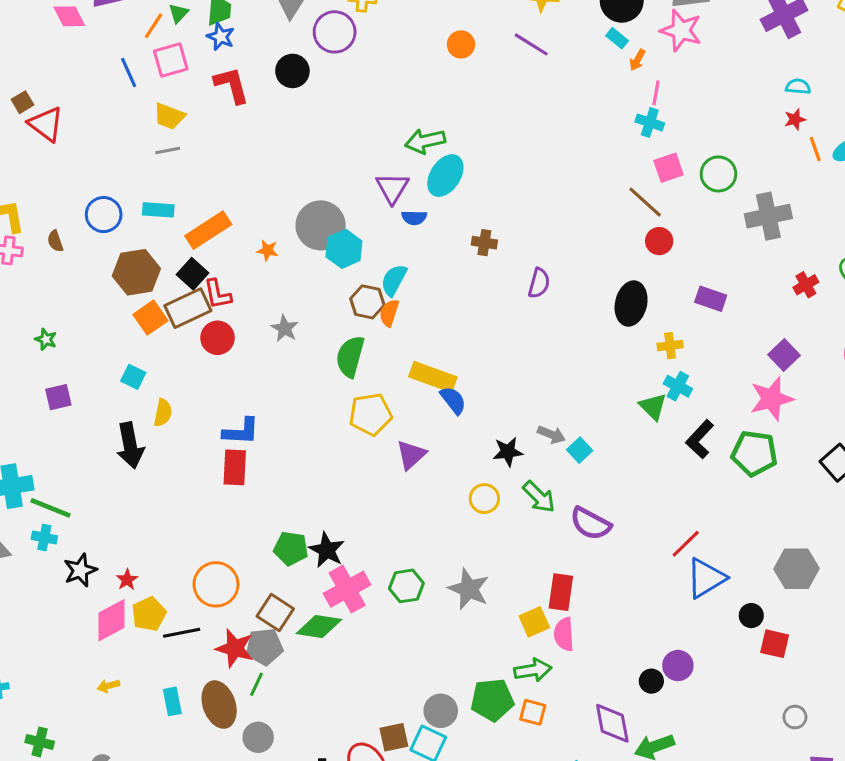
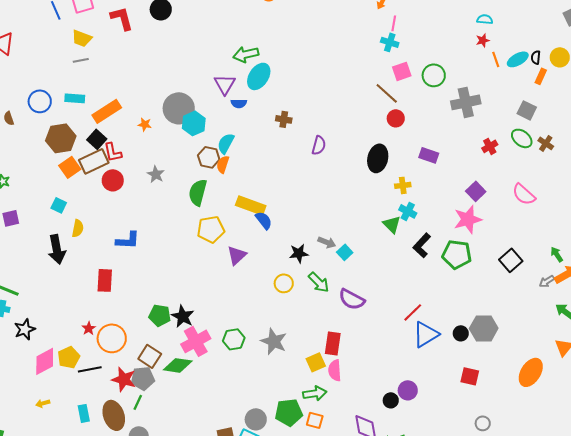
red rectangle: (235, 467) -> (105, 280), moved
red star: (127, 580) -> (89, 328), moved
black circle: (751, 616) -> (461, 333), moved

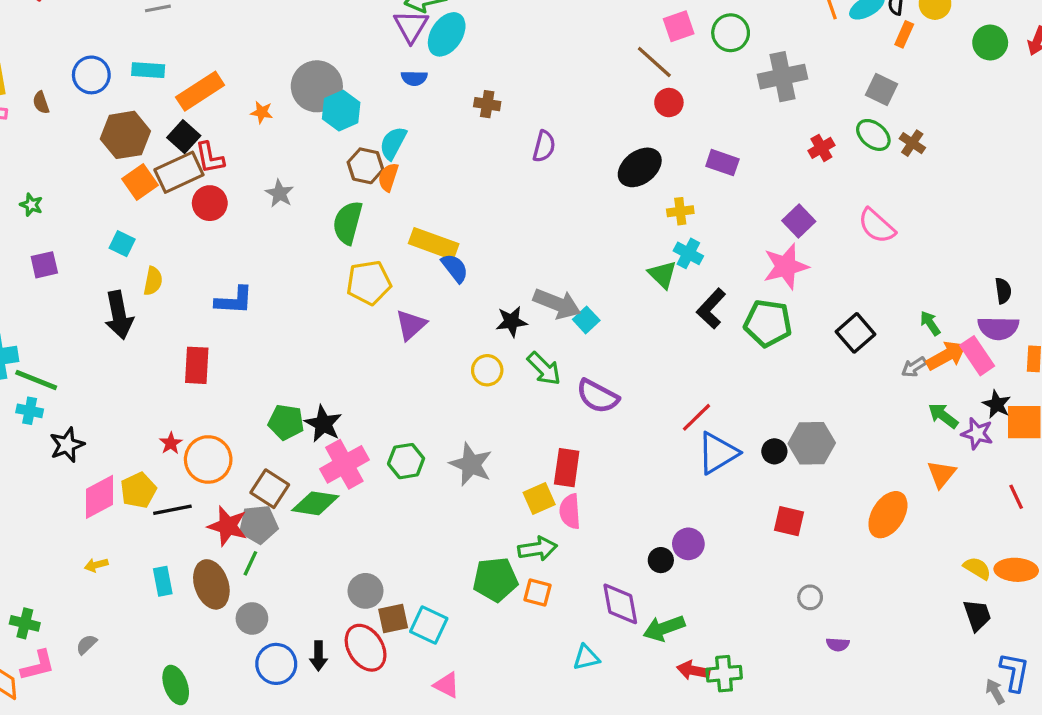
purple triangle: (225, 84) -> (411, 26), moved
black ellipse: (378, 158) -> (640, 167), turned 40
gray arrow: (327, 242) -> (557, 304), size x1.6
gray circle: (256, 419) -> (366, 591), moved

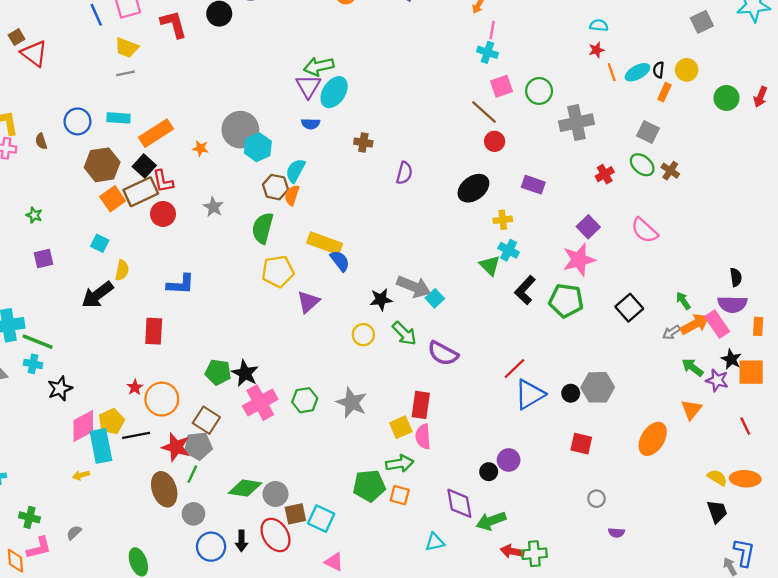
black arrow: (119, 315) -> (97, 295), turned 64
green diamond: (315, 503) -> (245, 488), moved
cyan rectangle: (163, 581) -> (101, 446), moved, size x1.6

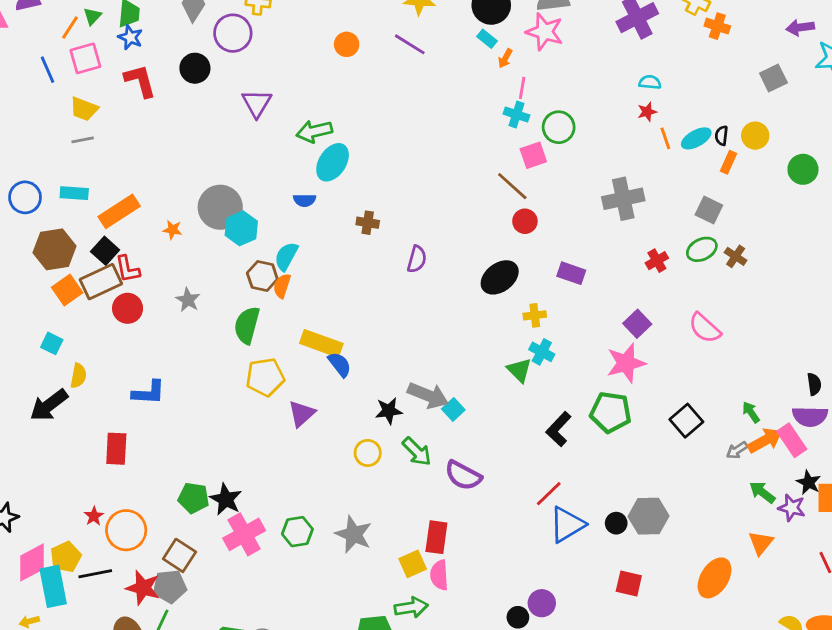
purple triangle: (308, 86) -> (257, 103), moved
green circle: (539, 91) -> (559, 127), moved
green ellipse: (642, 165) -> (702, 249), turned -65
black L-shape: (525, 290) -> (559, 429), moved

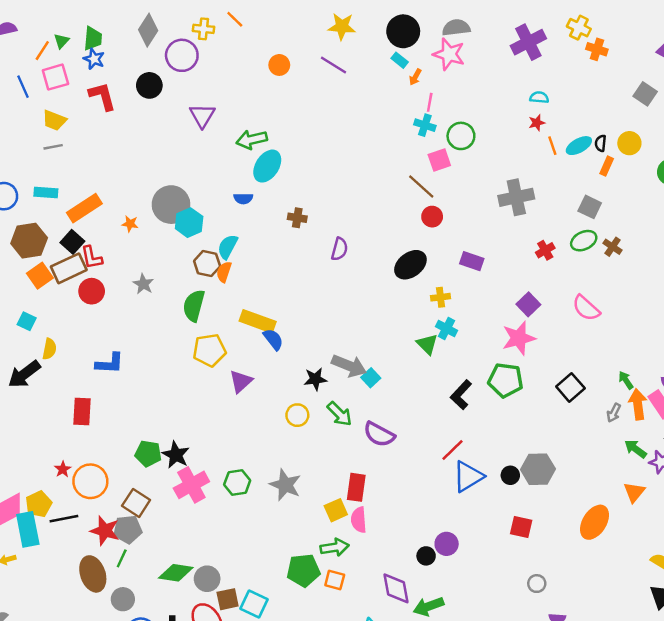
gray square: (773, 78) -> (645, 94), turned -30
orange arrow: (765, 440) -> (638, 404), turned -68
gray arrow: (737, 450) -> (614, 413), turned -30

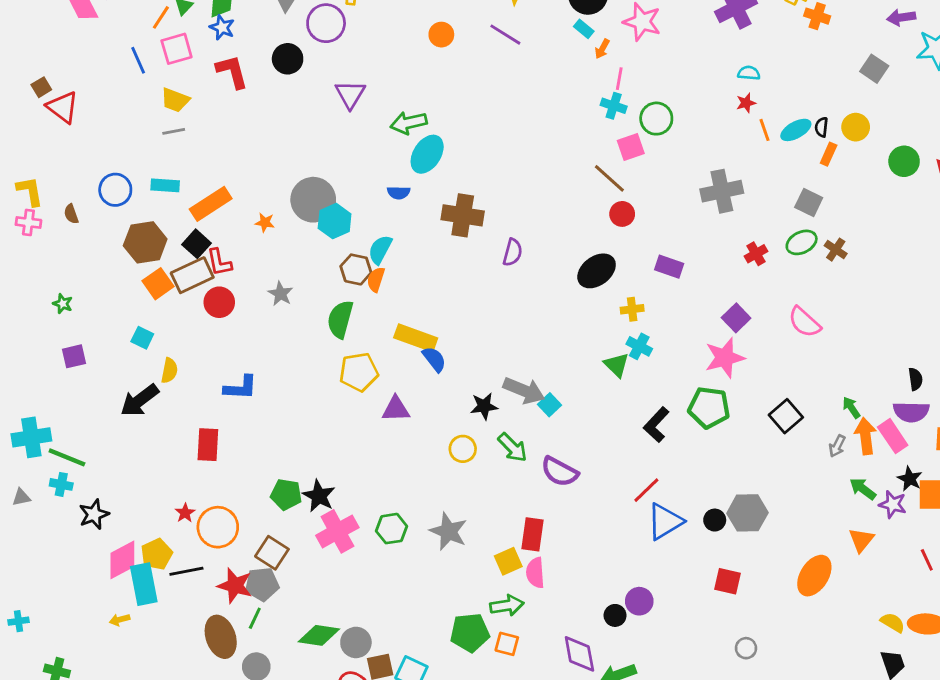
brown cross: (297, 218) -> (463, 215), size x1.8
purple triangle: (241, 381) -> (396, 409), turned 40

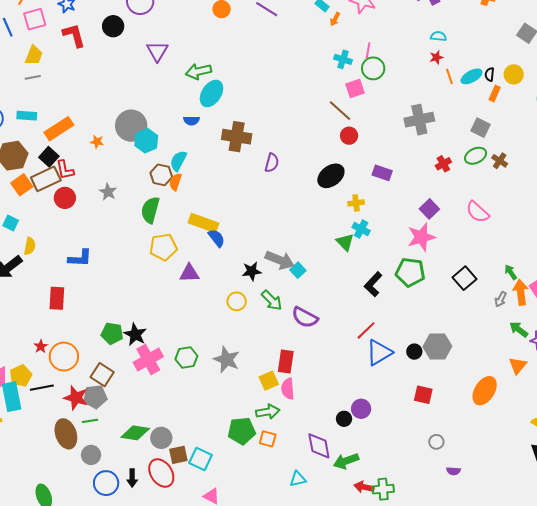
pink line: (619, 79) -> (368, 50), moved
yellow trapezoid: (175, 100) -> (34, 55), turned -90
green line: (255, 618) -> (90, 421), turned 56

